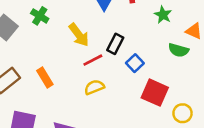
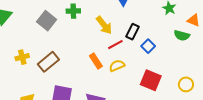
green cross: (40, 16) -> (73, 11), turned -32
orange rectangle: (45, 77) -> (96, 61), moved
red square: (155, 93) -> (151, 80), moved

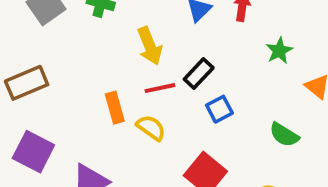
green semicircle: (182, 35) -> (284, 135), moved
yellow semicircle: (117, 66) -> (151, 128), turned 42

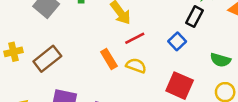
black rectangle: (199, 74) -> (195, 17), moved
green semicircle: (284, 135) -> (220, 60), moved

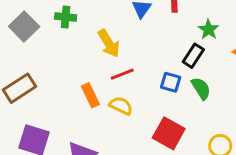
blue square: (177, 41) -> (171, 82), turned -36
green semicircle: (220, 60) -> (201, 88), moved, turned -144

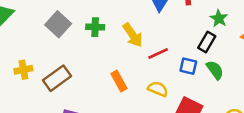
green cross: (66, 17) -> (95, 27), moved
red line: (122, 74) -> (158, 53), moved
yellow semicircle: (121, 106) -> (158, 89), moved

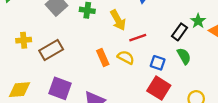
green star: (219, 18) -> (198, 21), moved
blue square: (188, 66) -> (158, 63), moved
yellow semicircle: (158, 89) -> (126, 57), moved

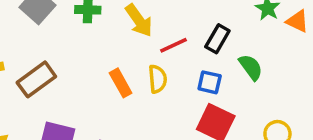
black rectangle: (179, 32) -> (217, 39), moved
yellow semicircle: (126, 57) -> (158, 79), turned 63

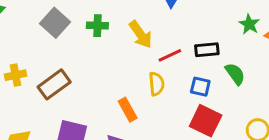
black rectangle: (217, 39) -> (207, 50), turned 55
orange rectangle: (121, 83) -> (128, 110), moved

